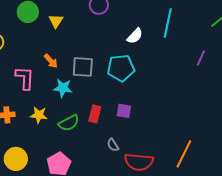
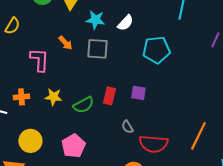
white semicircle: (135, 36) -> (125, 23), moved
cyan pentagon: (121, 68) -> (156, 50), moved
cyan star: (63, 88) -> (95, 20), moved

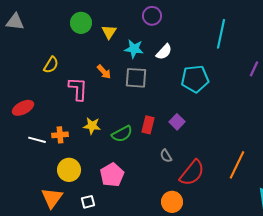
yellow semicircle: (12, 26) -> (51, 65), moved
purple square: (138, 93) -> (177, 122), turned 35
orange cross: (21, 97) -> (60, 135), moved
red semicircle: (153, 144) -> (192, 173), turned -56

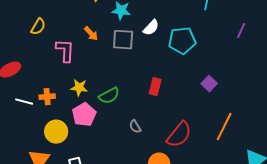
white semicircle: (164, 52) -> (151, 28), moved
purple square: (177, 122) -> (209, 84), moved
red rectangle: (148, 125) -> (155, 87), moved
gray semicircle: (166, 156) -> (135, 127), moved
pink pentagon: (112, 175) -> (84, 115), moved

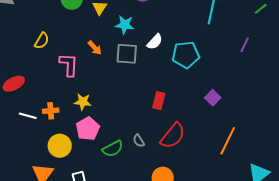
green semicircle: (109, 96) -> (113, 149), moved
red semicircle: (179, 135) -> (173, 136), moved

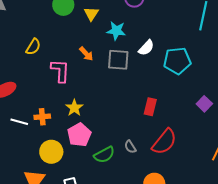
yellow star: (83, 102) -> (74, 108), turned 30

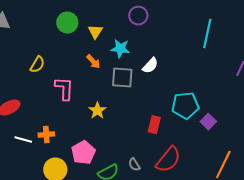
orange arrow: (86, 54) -> (93, 62), moved
cyan pentagon: (177, 61) -> (185, 106), moved
yellow star: (74, 108) -> (97, 111), moved

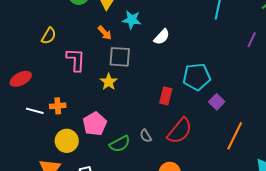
gray square: (122, 78) -> (120, 57), moved
purple square: (208, 122) -> (217, 102), moved

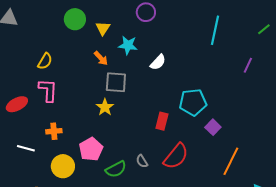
pink L-shape: (76, 60) -> (48, 90), moved
white line: (35, 111) -> (26, 148), moved

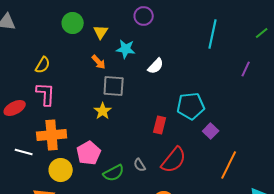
orange cross: (54, 131) -> (52, 135), size x1.8

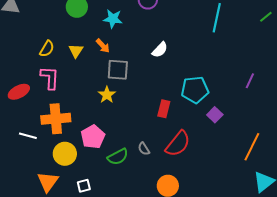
yellow triangle: (101, 32) -> (76, 51), moved
cyan star: (126, 49) -> (113, 19), moved
purple line: (246, 69) -> (250, 81), moved
orange line: (229, 165) -> (252, 147), moved

